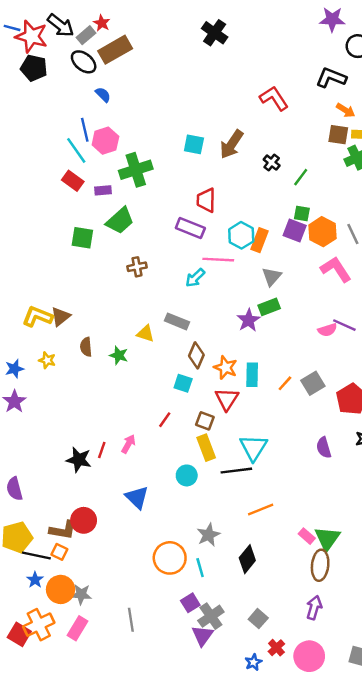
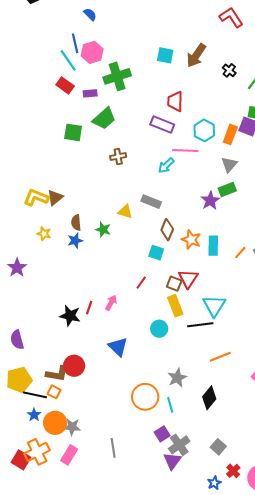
orange rectangle: (259, 240) -> (230, 134), moved
blue star: (14, 369) -> (75, 241), moved
red triangle: (227, 399) -> (188, 279), moved

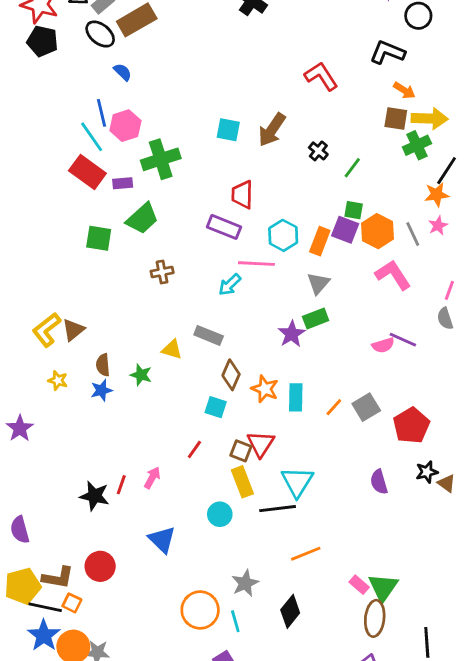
red rectangle: (65, 85) -> (87, 172), size x1.4
yellow L-shape: (36, 198) -> (47, 330), turned -60
brown L-shape: (57, 374) -> (58, 578), moved
blue star: (34, 415) -> (44, 635), size x1.6

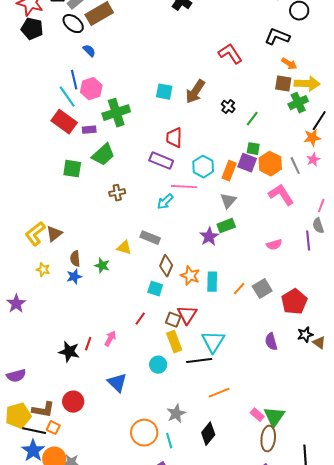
purple line: (403, 340) -> (308, 241), moved, turned 60
purple semicircle: (20, 530) -> (16, 376), turned -90

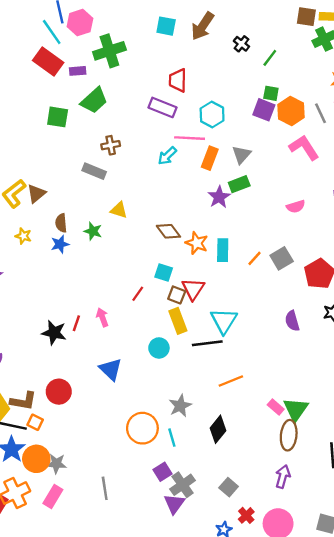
orange rectangle: (229, 171) -> (210, 158), moved
gray rectangle: (150, 238) -> (94, 171), moved
brown diamond: (166, 266) -> (168, 231), turned -60
cyan square: (155, 289) -> (164, 273), moved
pink arrow: (110, 339) -> (102, 317), turned -49

